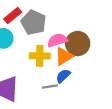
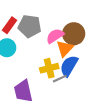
yellow cross: (40, 56) -> (49, 68), moved
blue semicircle: (63, 76) -> (69, 66), size x1.5

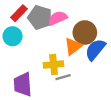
pink semicircle: (55, 36) -> (58, 18), moved
blue semicircle: (69, 66) -> (95, 50), moved

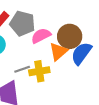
pink semicircle: (58, 18) -> (41, 36), moved
gray line: (63, 77) -> (22, 69), moved

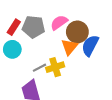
pink semicircle: (41, 36) -> (59, 23), moved

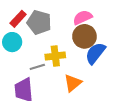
pink semicircle: (59, 23) -> (83, 17), moved
orange triangle: (69, 47) -> (73, 83), moved
yellow cross: (55, 67) -> (55, 56), moved

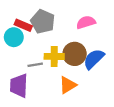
red rectangle: (18, 19) -> (23, 25), moved, turned 63
brown circle: (84, 36) -> (75, 54), moved

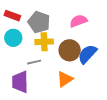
red rectangle: (23, 25) -> (12, 16), moved
yellow cross: (54, 56) -> (44, 42), moved

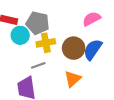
pink semicircle: (78, 21) -> (92, 19), moved
cyan circle: (13, 38) -> (20, 35), moved

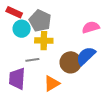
brown circle: (74, 48) -> (71, 62), moved
orange triangle: (73, 79) -> (52, 84), moved

